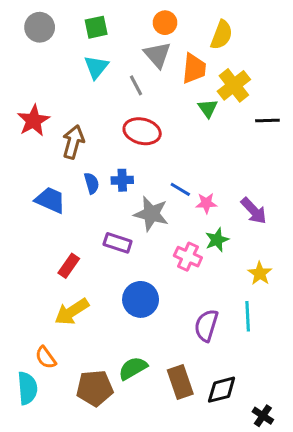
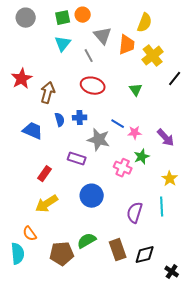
orange circle: (165, 23) -> (83, 15), moved
green triangle: (208, 108) -> (136, 90), moved
black line: (267, 121) -> (175, 79), turned -49

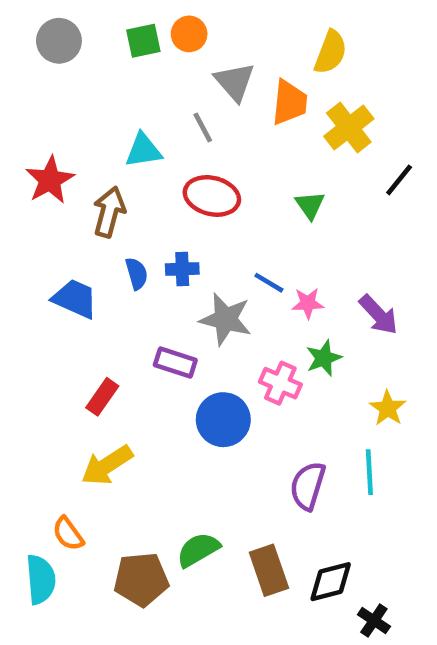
cyan triangle: (63, 44) -> (143, 150), moved, turned 42
blue circle: (92, 196) -> (223, 420), moved
black cross: (172, 272) -> (374, 620), moved

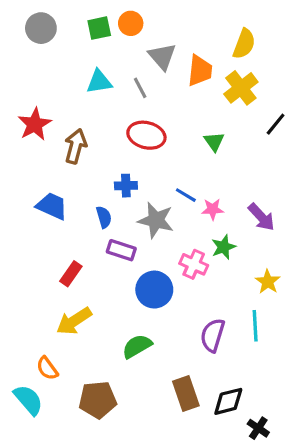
yellow semicircle: (331, 52) -> (244, 44), moved
cyan triangle: (143, 150) -> (99, 82), moved
blue semicircle: (137, 274) -> (104, 217), moved
green semicircle: (198, 550) -> (137, 346), moved
cyan semicircle: (41, 579) -> (28, 400), turned -36

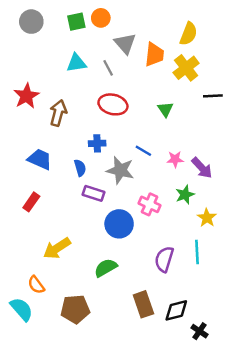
black line: (276, 124) -> (213, 96), turned 48
pink star: (213, 209) -> (175, 159), moved
green star: (224, 247) -> (185, 195), moved
red rectangle: (71, 274) -> (31, 202), moved

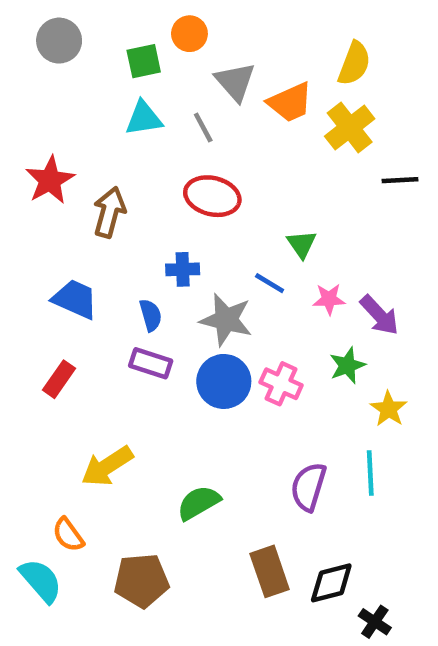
green square: (76, 22) -> (144, 61), moved
orange trapezoid: (154, 54) -> (290, 102), turned 60
green triangle: (165, 109) -> (302, 244), moved
purple rectangle: (93, 193) -> (151, 363), moved
blue circle: (119, 224) -> (224, 381), moved

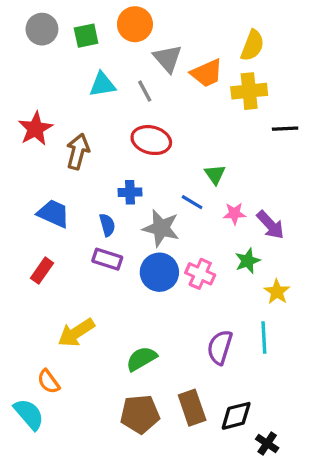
orange circle: (189, 34) -> (135, 24), size x1.4
green square: (144, 61) -> (86, 36), moved
yellow cross: (350, 127) -> (249, 91), turned 32
brown pentagon: (141, 581) -> (140, 414), moved

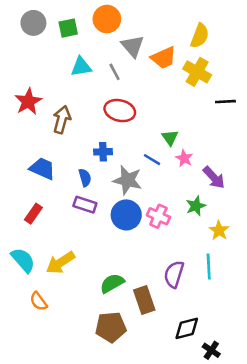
yellow cross: (249, 91) -> (197, 72), turned 36
pink star: (234, 213) -> (184, 158), moved, turned 30
brown rectangle: (192, 408) -> (144, 300), moved
cyan semicircle: (29, 414) -> (23, 260), moved

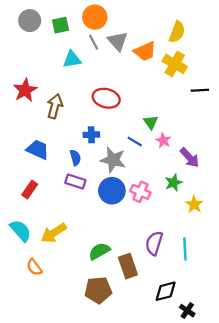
gray line: (115, 72) -> (94, 42), moved
cyan line: (209, 267) -> (185, 249), moved

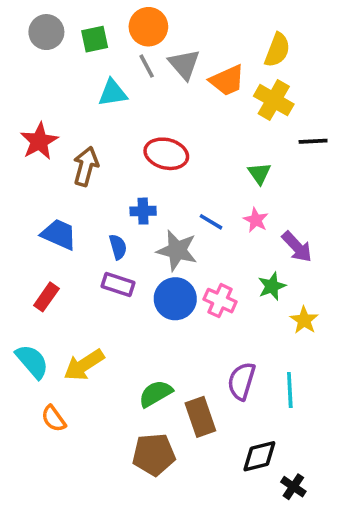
green triangle: (151, 122) -> (259, 173), moved

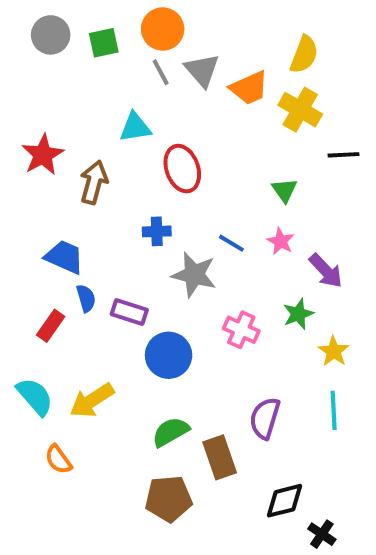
cyan triangle: (113, 93) -> (135, 127), moved
red ellipse: (166, 154) -> (182, 169), turned 57
blue semicircle: (118, 247) -> (86, 298), moved
blue circle: (175, 299) -> (169, 355), moved
cyan line: (290, 390) -> (334, 410), moved

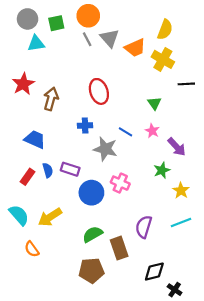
cyan triangle: (135, 127) -> (36, 43), moved
blue semicircle: (86, 298) -> (48, 170), moved
pink cross: (241, 330) -> (120, 183), moved
cyan line: (334, 410) -> (181, 222), turned 72

